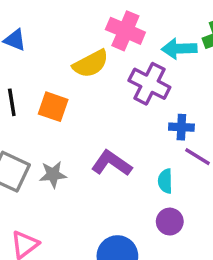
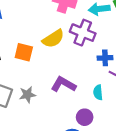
yellow semicircle: (91, 64) -> (53, 39), moved
purple circle: (170, 222) -> (85, 117), moved

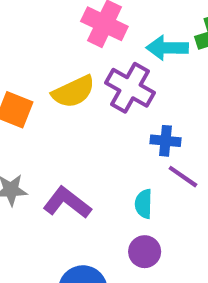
purple L-shape: (63, 84) -> (67, 203), moved
purple circle: (85, 117) -> (145, 252), moved

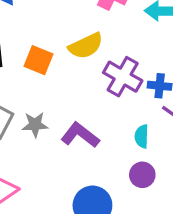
purple cross: (130, 88) -> (123, 77), moved

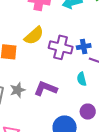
purple circle: (142, 175) -> (88, 112), moved

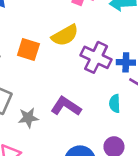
gray star: (18, 90) -> (28, 118), moved

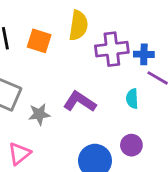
yellow semicircle: (65, 35) -> (78, 25), turned -52
purple cross: (96, 57) -> (112, 49), turned -32

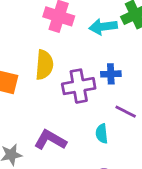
blue cross: (144, 54) -> (111, 74), moved

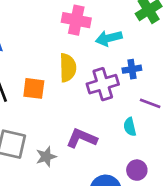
cyan arrow: (103, 27) -> (109, 38), moved

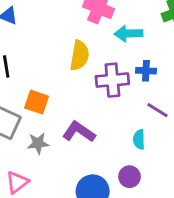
orange square: (34, 88) -> (37, 102), moved
cyan semicircle: (130, 127) -> (139, 139), moved

